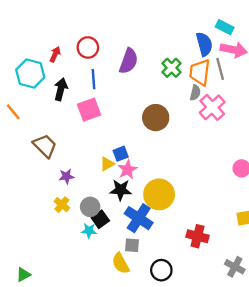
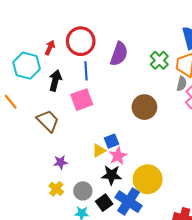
red circle: (88, 47) -> (81, 41), size x1.4
brown trapezoid: (45, 146) -> (48, 121), moved
black square: (100, 219) -> (104, 203), moved

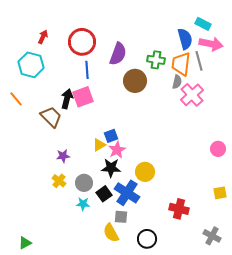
red arrow: (50, 48) -> (43, 37), moved
green cross: (159, 60) -> (156, 60), turned -36
black arrow: (55, 80) -> (67, 99), moved
brown circle: (144, 107) -> (135, 81), moved
yellow circle: (148, 179) -> (145, 172), size x0.7

